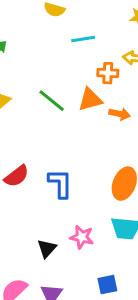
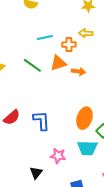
cyan line: (83, 39) -> (45, 37), moved
black triangle: (47, 248) -> (36, 173), moved

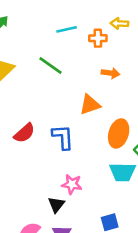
orange triangle: (58, 63) -> (90, 105), moved
pink star: (58, 156) -> (72, 184), moved

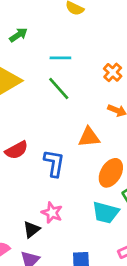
cyan line: (67, 29) -> (60, 58), moved
orange cross: (98, 38) -> (113, 72), turned 30

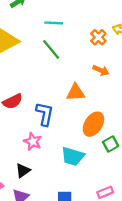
pink star: (52, 213) -> (33, 141), moved
cyan trapezoid: (106, 213) -> (73, 156), moved

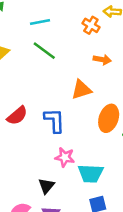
pink star: (33, 141) -> (65, 157), moved
cyan trapezoid: (73, 156) -> (91, 173), moved

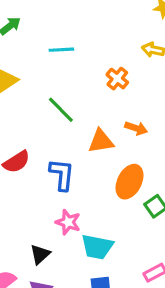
orange cross: (91, 25) -> (117, 79), moved
green line: (44, 51) -> (61, 110), moved
orange arrow: (102, 60) -> (136, 128), moved

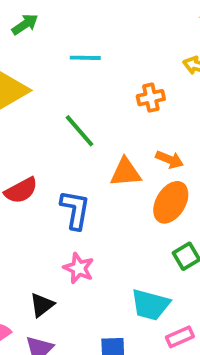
orange cross: (117, 79) -> (151, 98), turned 35
orange ellipse: (129, 182) -> (171, 202), moved
cyan trapezoid: (97, 247) -> (150, 305), moved

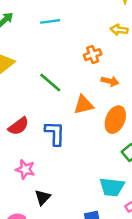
cyan line: (85, 58) -> (50, 21), moved
orange arrow: (169, 160) -> (110, 81), moved
pink star: (79, 268) -> (25, 169), moved

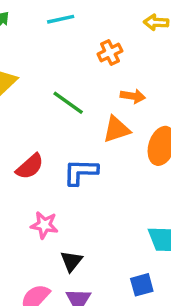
orange cross: (93, 55) -> (110, 53), moved
orange arrow: (110, 81) -> (133, 96), moved
blue L-shape: (55, 133) -> (81, 172), turned -85

